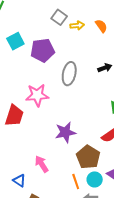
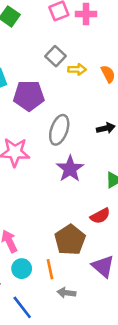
purple star: (65, 132) -> (70, 169), moved, turned -30
cyan circle: (95, 179) -> (22, 269), moved

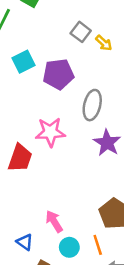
yellow arrow: (77, 69) -> (104, 43), turned 48

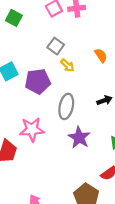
yellow arrow: (104, 43) -> (67, 65), moved

